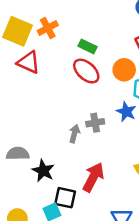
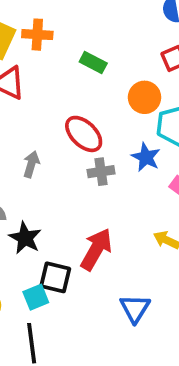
orange cross: (48, 28) -> (37, 35), turned 30
red ellipse: (86, 71) -> (84, 134), moved
gray arrow: (74, 134) -> (31, 164), moved

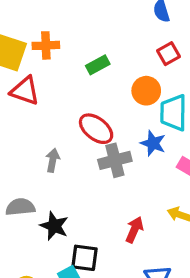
green rectangle: (93, 63) -> (98, 65), turned -50
gray cross: (101, 172) -> (115, 160), size x1.4
red arrow: (96, 249) -> (134, 230), moved, size x0.7

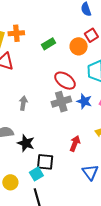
orange circle: (146, 91) -> (79, 46), moved
red ellipse: (96, 129) -> (65, 81), moved
blue star: (153, 143) -> (84, 101), moved

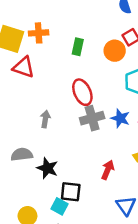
green rectangle: (48, 44) -> (78, 47), turned -48
red ellipse: (65, 81) -> (82, 92), moved, turned 30
cyan square: (36, 174) -> (59, 206), turned -32

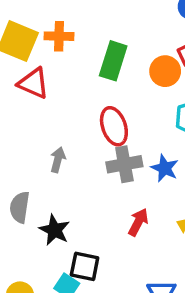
green rectangle: (78, 47) -> (113, 61), size x1.5
gray semicircle: (22, 154) -> (20, 207), turned -80
red arrow: (108, 170) -> (138, 222), moved

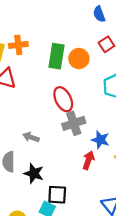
orange circle: (165, 71) -> (79, 59), moved
gray arrow: (58, 160) -> (31, 137), moved, turned -77
blue star: (165, 168) -> (100, 140), moved

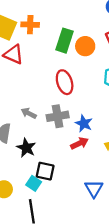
gray cross: (74, 123) -> (58, 116), moved
blue star: (100, 140) -> (84, 124), moved
red arrow: (88, 160) -> (79, 143), turned 36

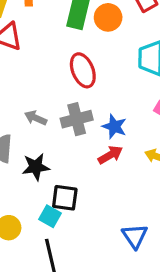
black star: (26, 148) -> (36, 167), turned -30
blue triangle: (94, 189) -> (135, 236), moved

